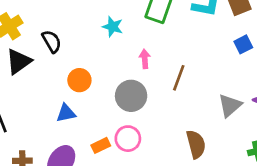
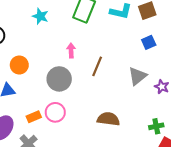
cyan star: (113, 27) -> (40, 16), moved
gray triangle: (230, 105) -> (137, 76), moved
brown semicircle: (196, 144) -> (108, 119), turned -70

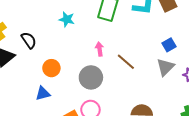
blue square: (149, 42) -> (169, 45), moved
brown line: (97, 66) -> (126, 62), turned -66

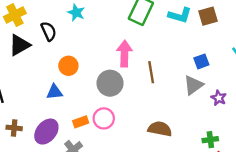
cyan star: (67, 19) -> (76, 13), moved
pink arrow: (100, 49) -> (124, 54), size x1.6
brown line: (126, 62) -> (151, 72), turned 30

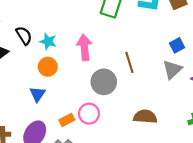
cyan star: (76, 13) -> (48, 41), moved
pink arrow: (124, 54) -> (84, 47), moved
gray circle: (110, 83) -> (104, 82), moved
blue triangle: (54, 92) -> (37, 94), turned -42

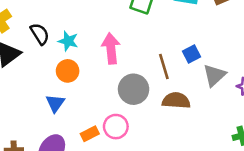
blue square: (177, 45) -> (191, 54), moved
brown semicircle: (145, 117) -> (176, 101), moved

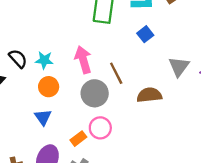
blue square: (191, 54) -> (145, 34), moved
brown line: (164, 66) -> (116, 73), moved
gray circle: (134, 89) -> (95, 93), moved

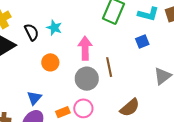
cyan star: (44, 60) -> (54, 28), moved
brown semicircle: (149, 95) -> (130, 108), moved, turned 130
blue triangle: (43, 117) -> (34, 98), moved

